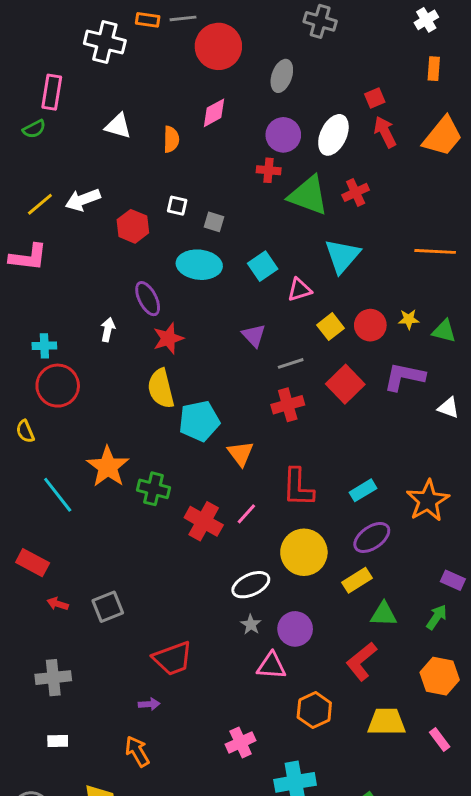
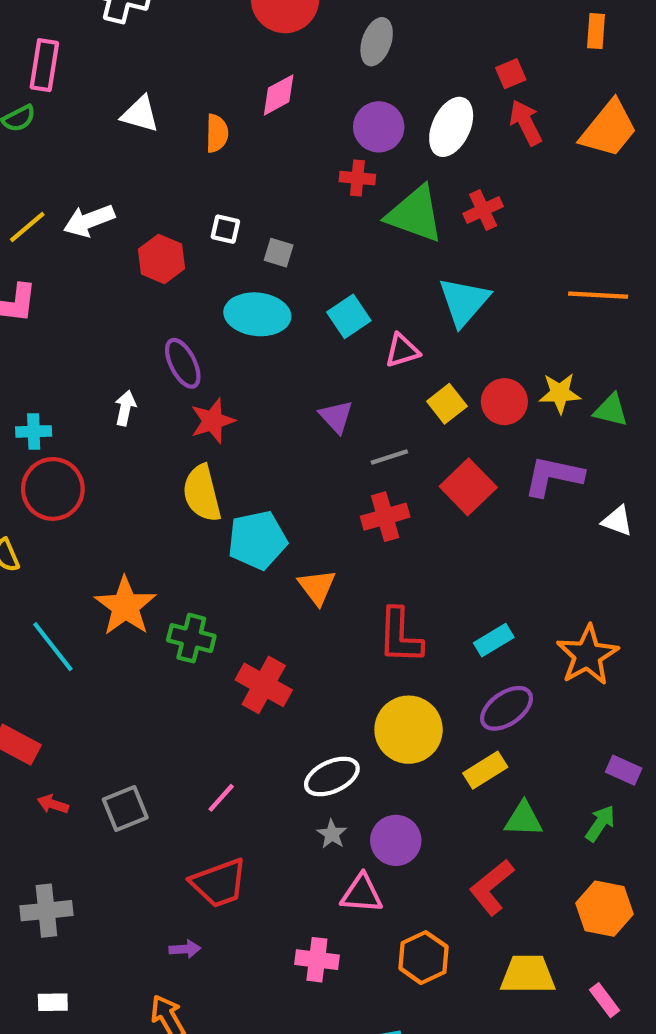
yellow star: (409, 319) -> (560, 393), size x1.4
pink line: (246, 514) -> (221, 798), moved
pink cross: (241, 742) -> (317, 960), moved, turned 32

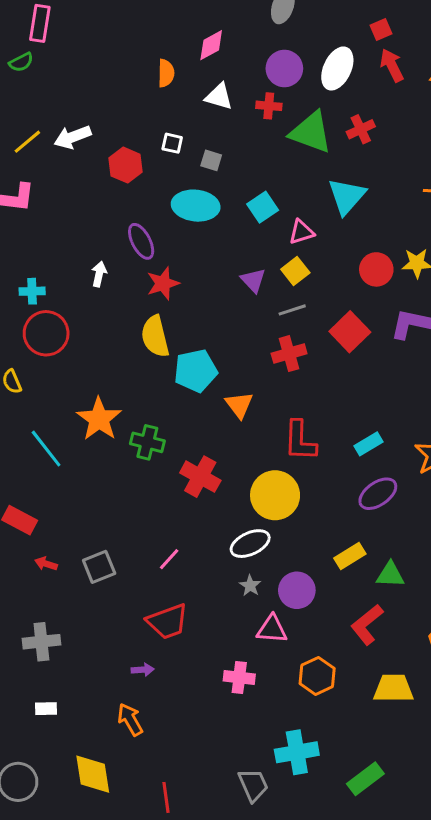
white triangle: (140, 114) -> (219, 97), moved
yellow square: (447, 404) -> (295, 271), moved
yellow circle: (409, 730) -> (275, 495), moved
yellow rectangle: (485, 770) -> (350, 556), moved

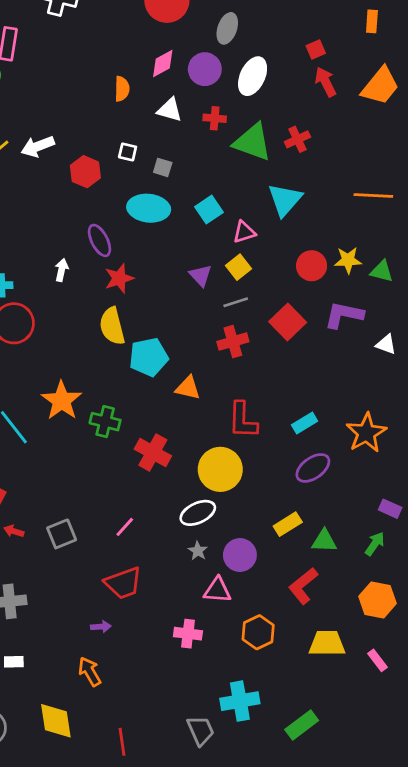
purple circle: (284, 68) -> (205, 69), moved
white ellipse: (337, 68) -> (253, 76), moved
orange triangle: (239, 405) -> (188, 388), turned -40

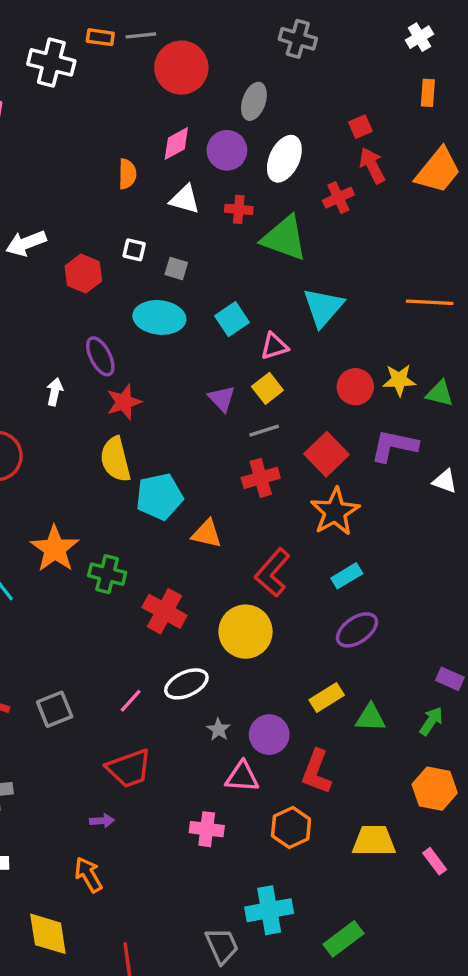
red cross: (297, 139) -> (338, 198), moved
red L-shape: (243, 420) -> (273, 572), turned 39
orange star: (366, 433) -> (335, 512), moved
white ellipse: (198, 513) -> (186, 684), moved
red L-shape: (303, 586) -> (316, 772), moved, turned -30

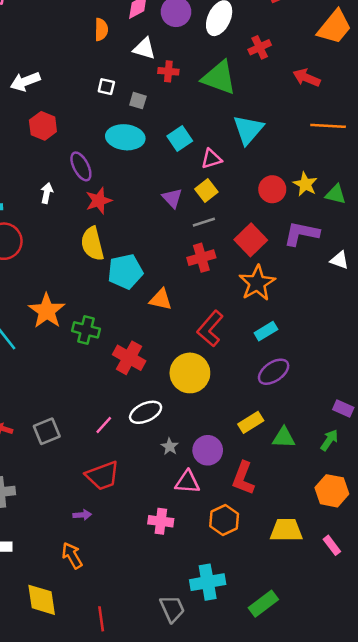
red arrow: (372, 165) -> (307, 78), moved, turned -40
red cross: (239, 209) -> (168, 71), moved
red hexagon: (83, 274) -> (43, 126), moved
yellow star: (399, 380) -> (305, 184), turned 30

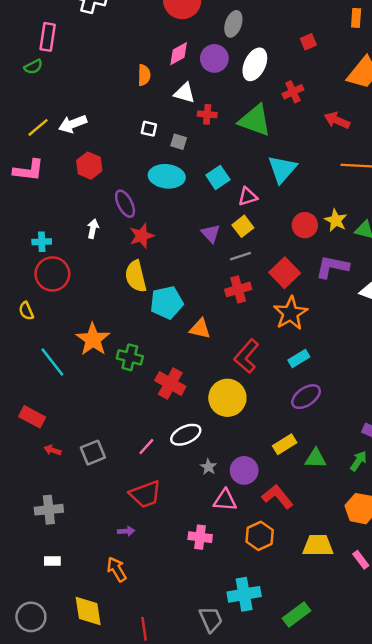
red L-shape: (243, 478) -> (277, 497), turned 120

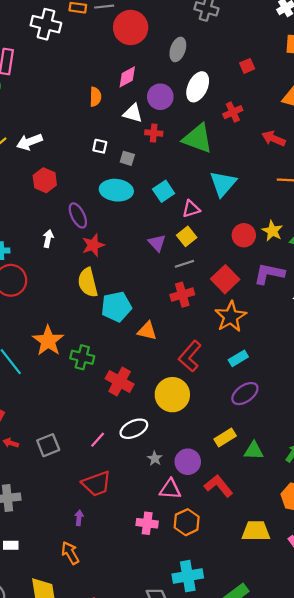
purple circle: (214, 58) -> (160, 97), moved
purple arrow: (126, 531) -> (79, 518), turned -80
orange hexagon: (260, 536) -> (187, 522), moved

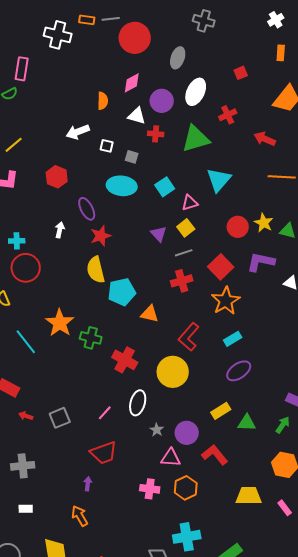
green triangle: (198, 139) -> (196, 139), turned -36
white arrow: (29, 142) -> (78, 132), moved
white ellipse: (134, 429) -> (138, 403), turned -50

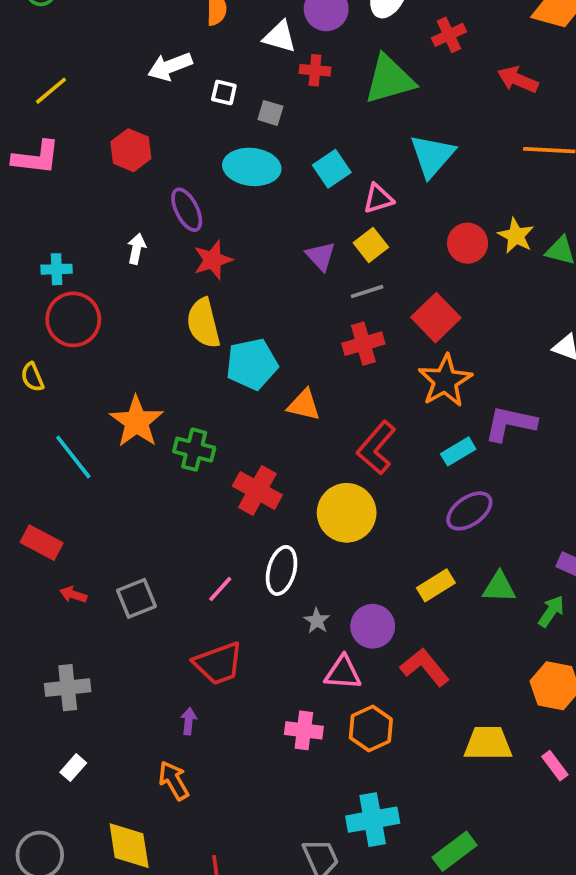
purple L-shape: (261, 262) -> (510, 424), moved
green triangle: (247, 423) -> (499, 587), moved
white rectangle: (26, 509) -> (73, 768), turned -48

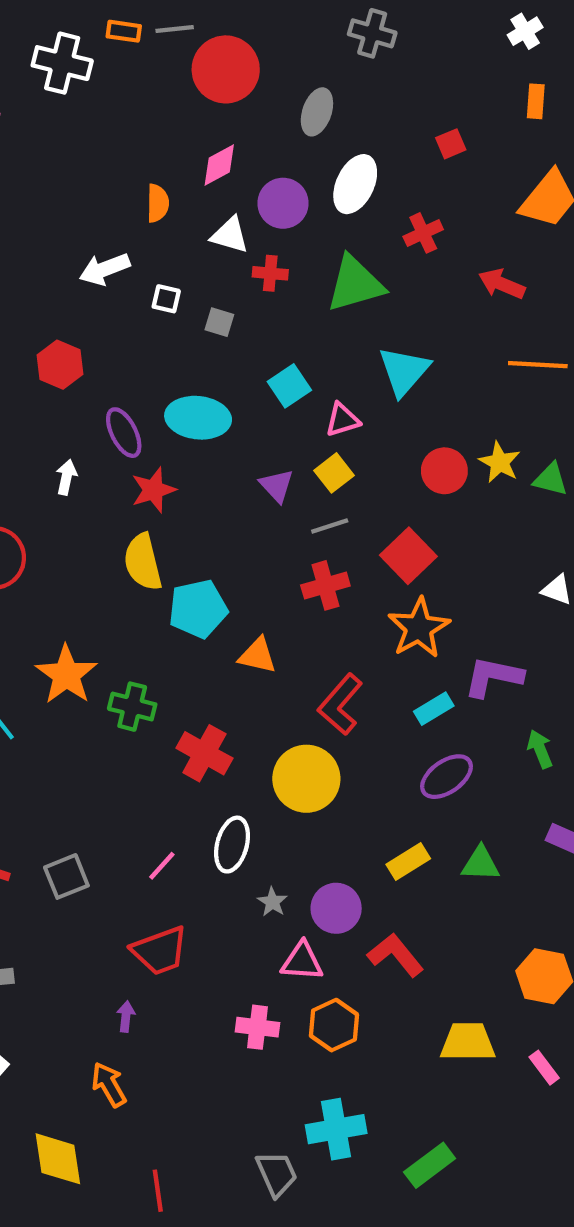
cyan ellipse: (252, 167) -> (198, 418), moved
green arrow: (551, 611) -> (540, 749), moved, turned -56

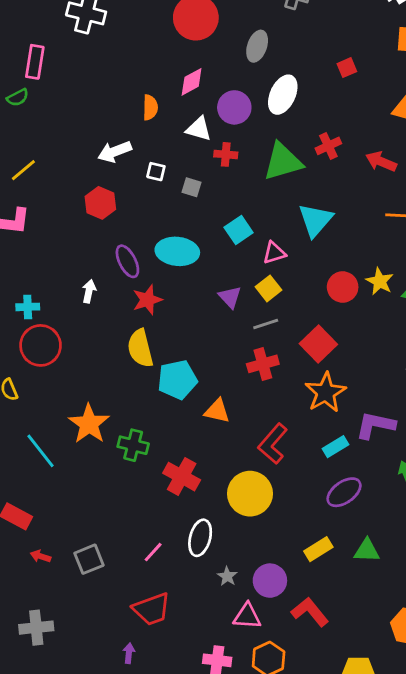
red cross: (423, 233) -> (328, 146), moved
red hexagon: (60, 365) -> (100, 203), moved

